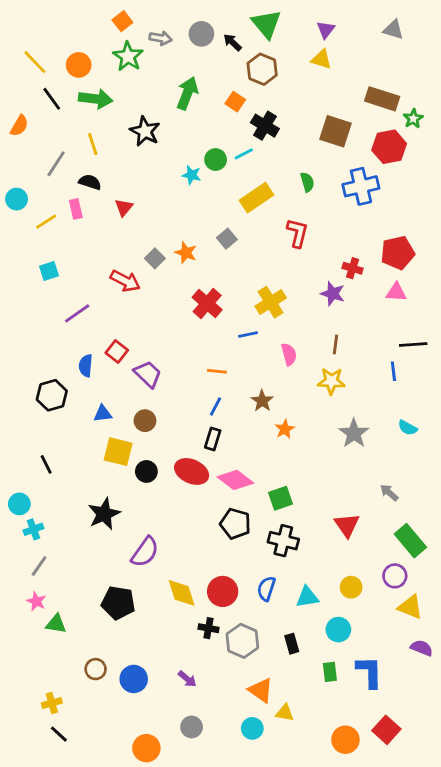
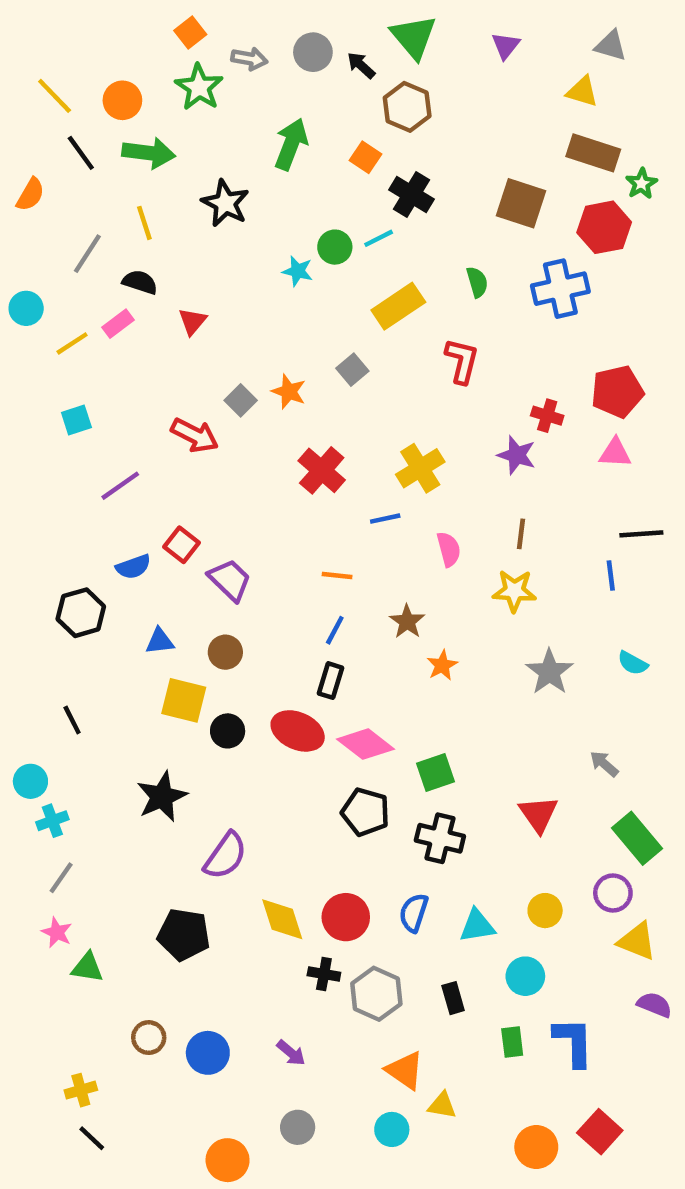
yellow triangle: (321, 59) -> (582, 92), moved
pink rectangle: (76, 209) -> (118, 324), turned 66
blue semicircle: (86, 366) -> (133, 567), turned -115

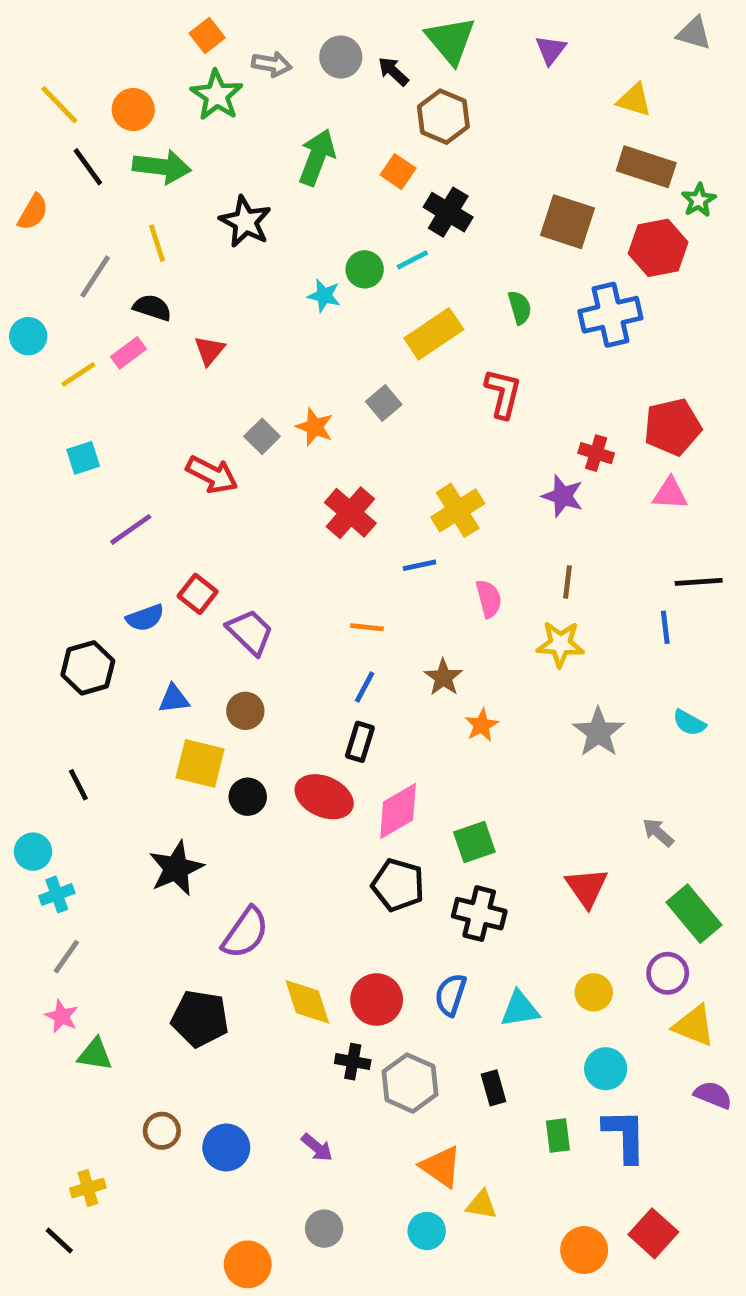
gray triangle: (611, 46) -> (694, 33), moved
pink diamond: (365, 744) -> (398, 811), turned -68
cyan circle: (525, 976) -> (606, 1069), moved
black line: (92, 1138) -> (59, 1241), moved

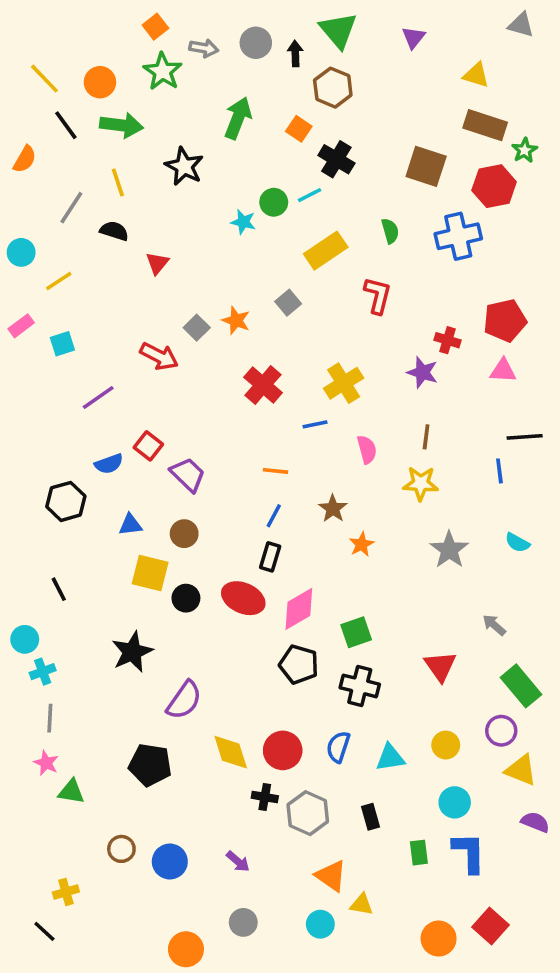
black arrow: (393, 71) -> (295, 54), turned 45
pink rectangle: (128, 353) -> (21, 326), moved
gray line: (66, 957) -> (50, 718), turned -32

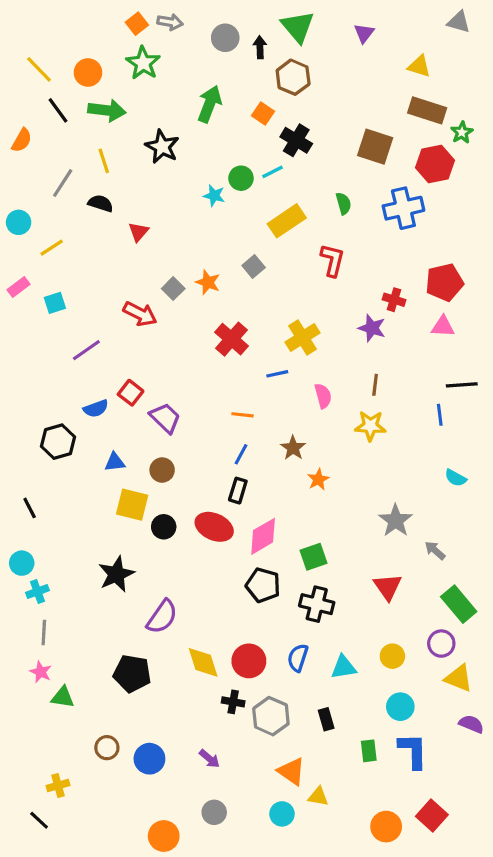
gray arrow: (204, 48) -> (170, 22), moved
gray star: (449, 550) -> (396, 520), moved
black line: (59, 589) -> (30, 508), moved

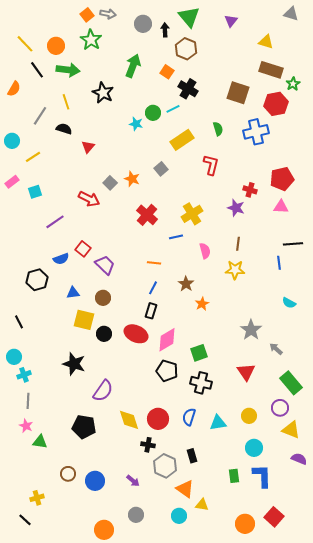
black star: (116, 574) -> (74, 364), turned -30
gray hexagon: (271, 716) -> (165, 466), moved
black rectangle: (326, 719) -> (192, 456), moved

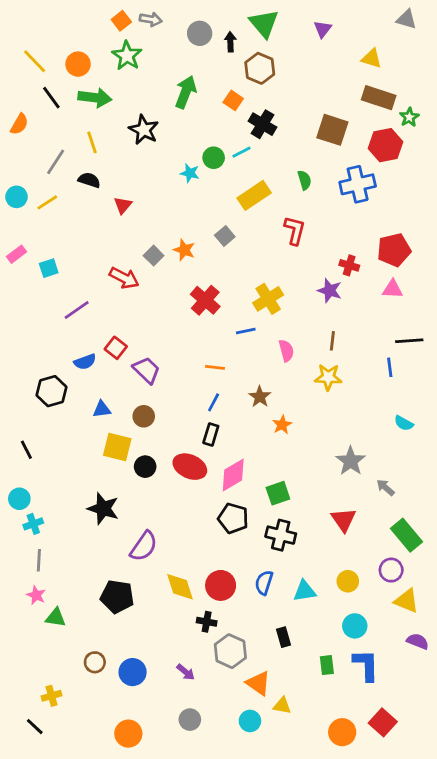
yellow line: (33, 157) -> (47, 202), moved
black rectangle: (192, 456) -> (283, 637), moved
orange circle: (104, 530) -> (128, 734), moved

